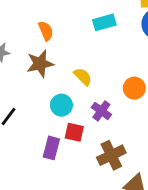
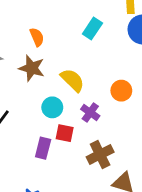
cyan rectangle: (104, 22) -> (92, 28), turned -40
brown star: (40, 64) -> (32, 68), turned 30
yellow semicircle: (83, 77) -> (72, 80), size x1.4

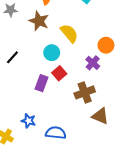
purple cross: (90, 113) -> (93, 63), moved
red square: (65, 133) -> (59, 73), turned 32

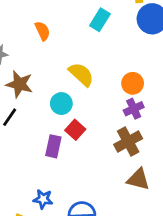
brown star: (39, 21) -> (19, 84), moved
purple cross: (93, 63) -> (134, 109), moved, turned 32
brown cross: (85, 92) -> (128, 142), moved

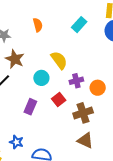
orange circle: (133, 83) -> (98, 88), moved
purple cross: (134, 109) -> (76, 81), moved
red square: (75, 130) -> (59, 99), moved

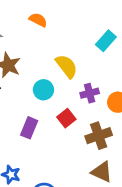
orange semicircle: (38, 25) -> (38, 20), turned -48
cyan rectangle: (79, 25) -> (106, 41), moved

